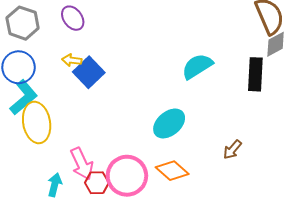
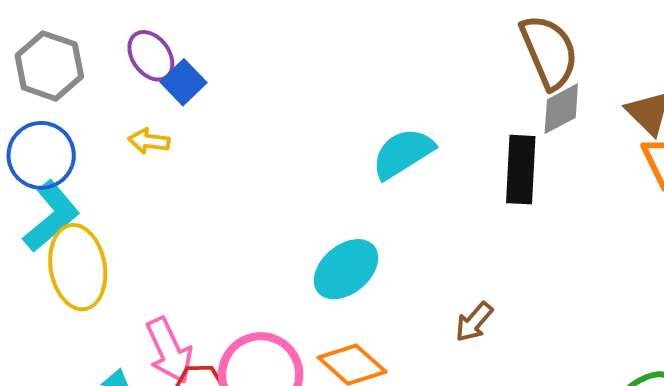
blue square: (89, 72) -> (183, 82), moved, size x0.7

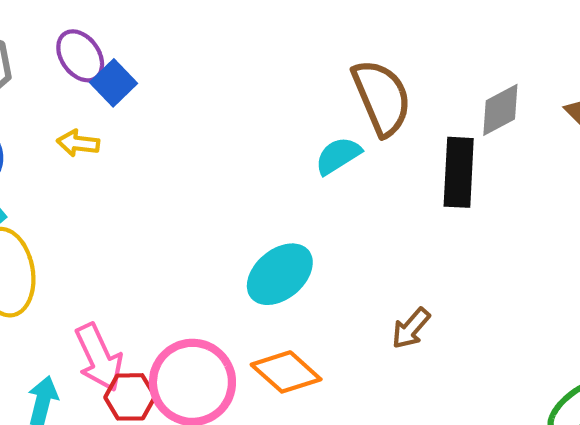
brown semicircle: (549, 52) -> (382, 97), moved
cyan semicircle: (403, 153) -> (338, 156), size x0.7

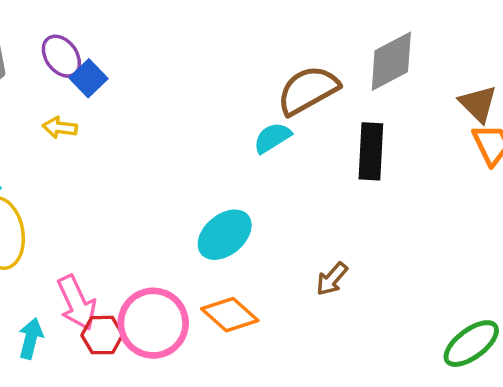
brown semicircle: (382, 97) -> (308, 90), turned -96
gray diamond: (500, 110) -> (391, 61), moved, size x1.4

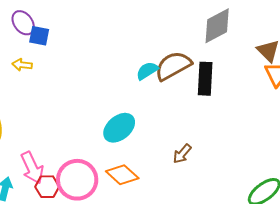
blue square: (89, 78) -> (39, 36), turned -35
brown semicircle: (308, 90) -> (173, 66), moved

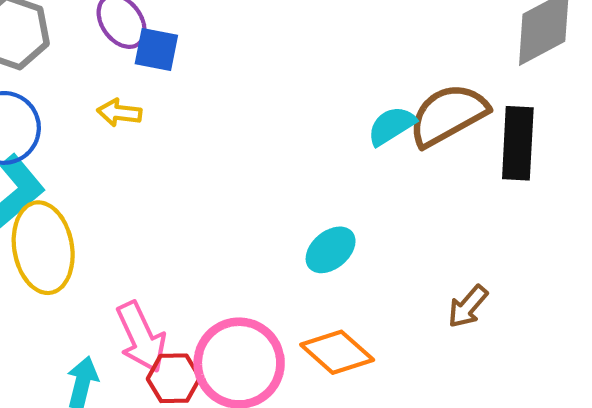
cyan ellipse: (119, 128) -> (331, 250), size x0.7

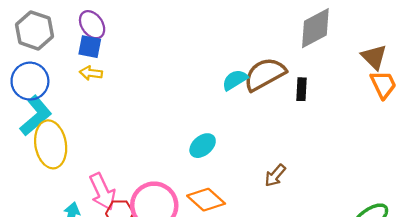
blue square: (156, 50) -> (90, 47), moved
black rectangle: (518, 143) -> (302, 89), size x0.6

